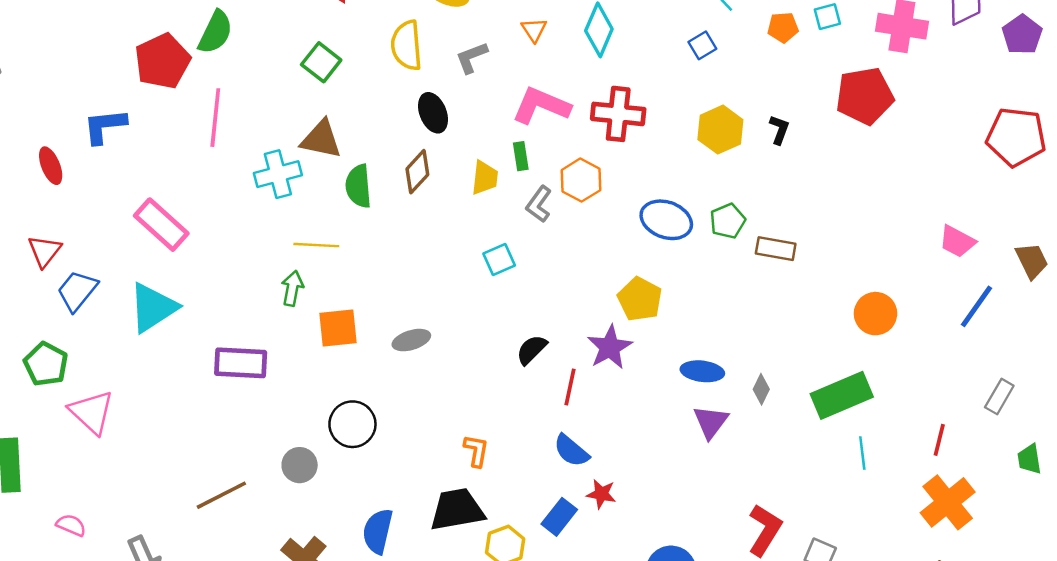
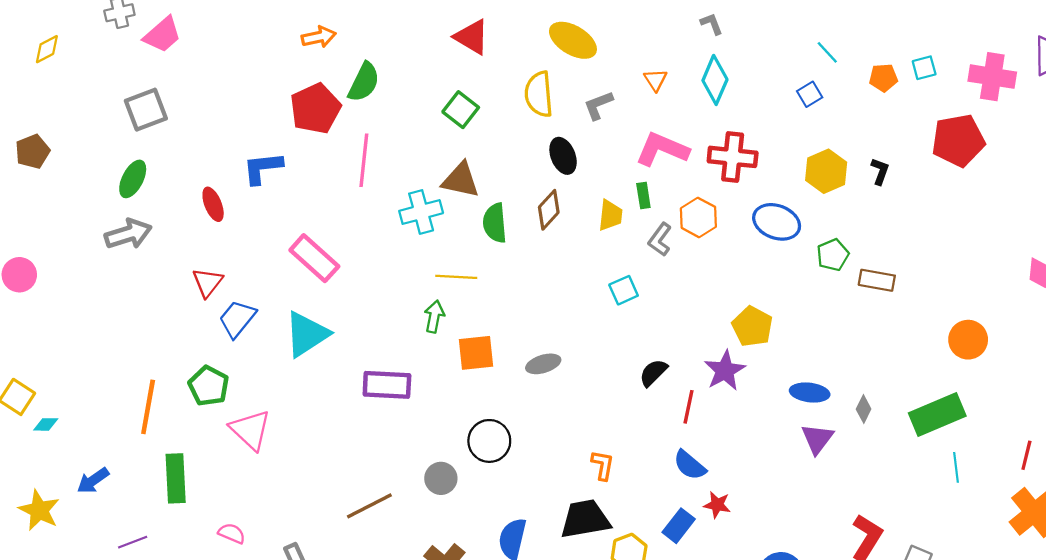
blue ellipse: (666, 220) -> (777, 222), moved

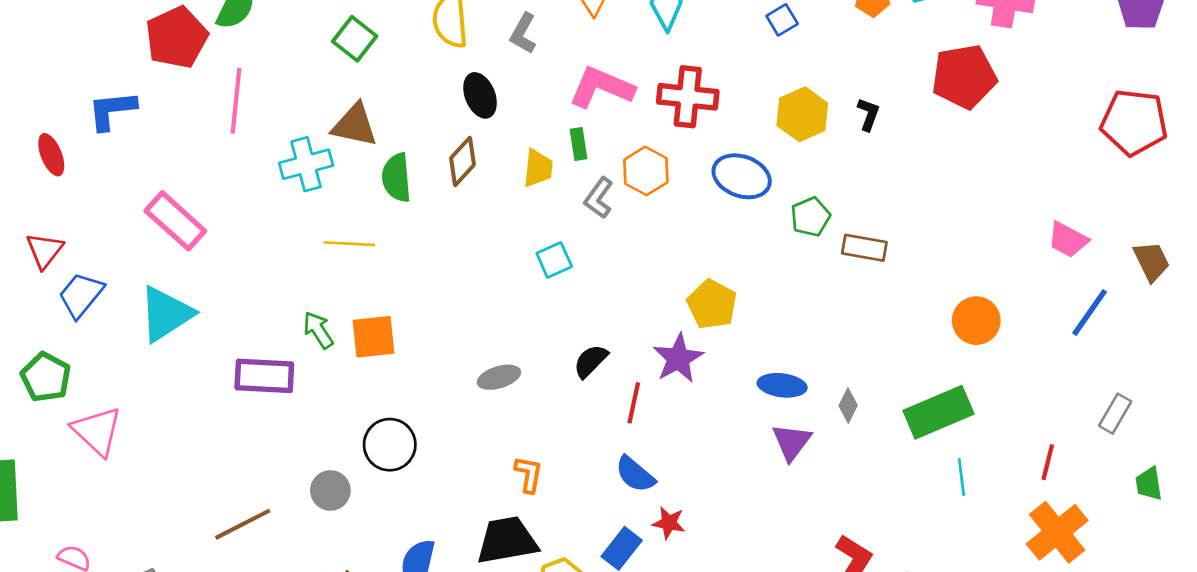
gray L-shape: (598, 105) -> (523, 33), turned -40
green arrow: (434, 317) -> (318, 330), moved, turned -44
gray ellipse: (543, 364) -> (499, 377), moved

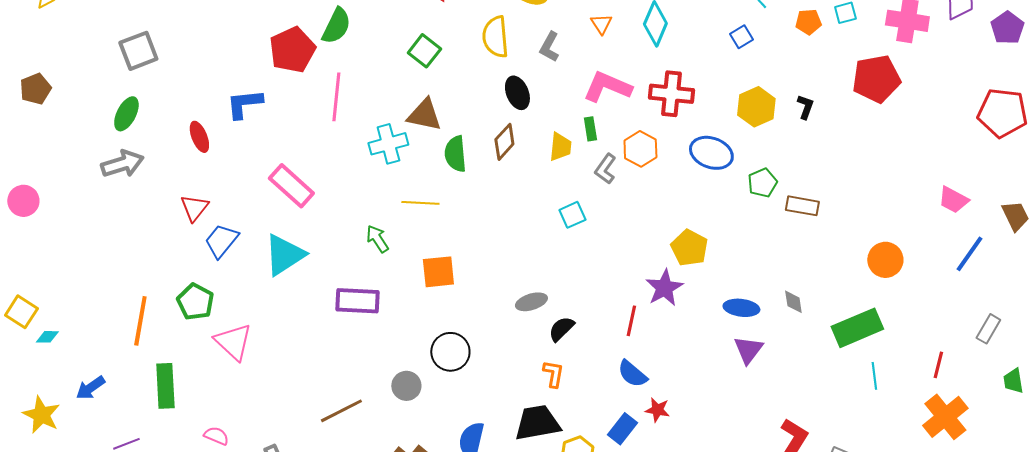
green arrow: (318, 330) -> (377, 239), moved
black semicircle: (591, 361) -> (561, 329), moved
gray diamond: (848, 406) -> (793, 302), moved, turned -35

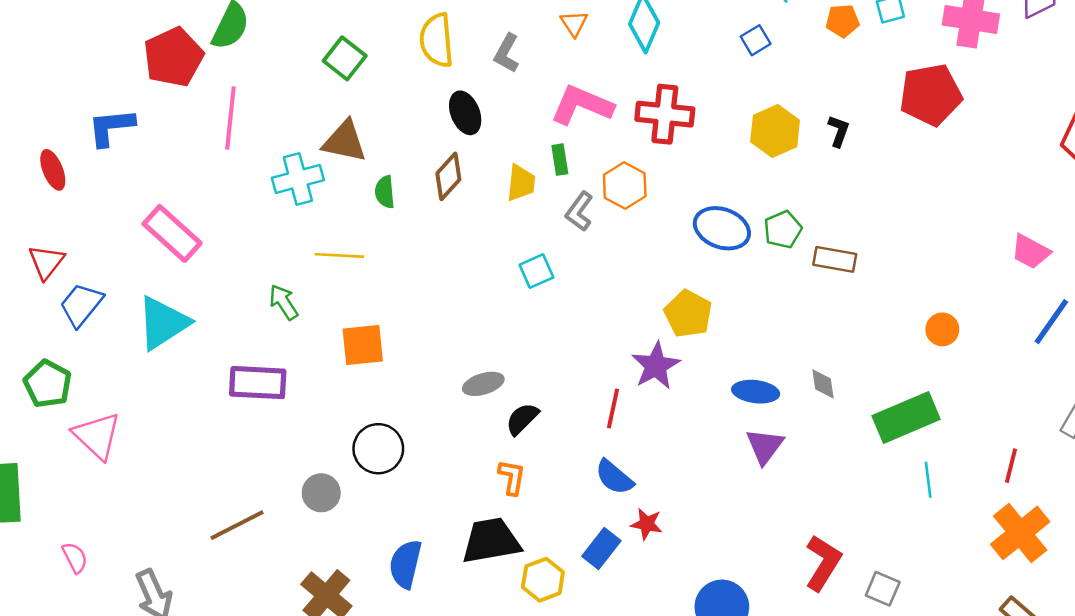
blue ellipse: (711, 153) -> (722, 228), moved
green semicircle: (455, 154) -> (385, 192), size x0.7
orange circle: (885, 260) -> (942, 329), size x0.7
pink semicircle: (216, 436) -> (75, 558), turned 40

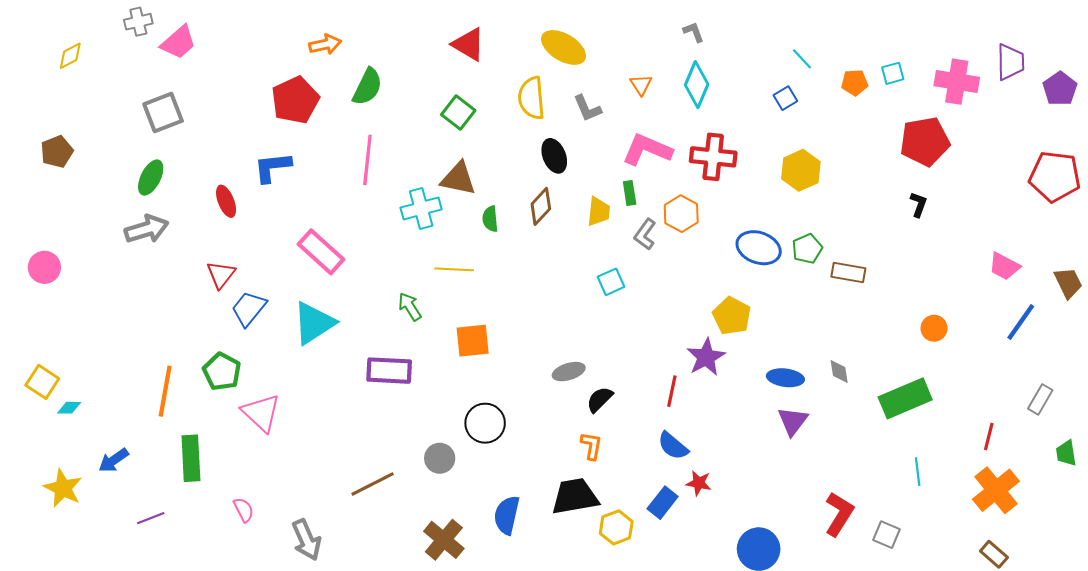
gray L-shape: (507, 53) -> (587, 108), turned -52
red pentagon: (173, 57) -> (295, 100), moved
black L-shape: (839, 131) -> (919, 204), moved
cyan line: (928, 480) -> (918, 472), moved

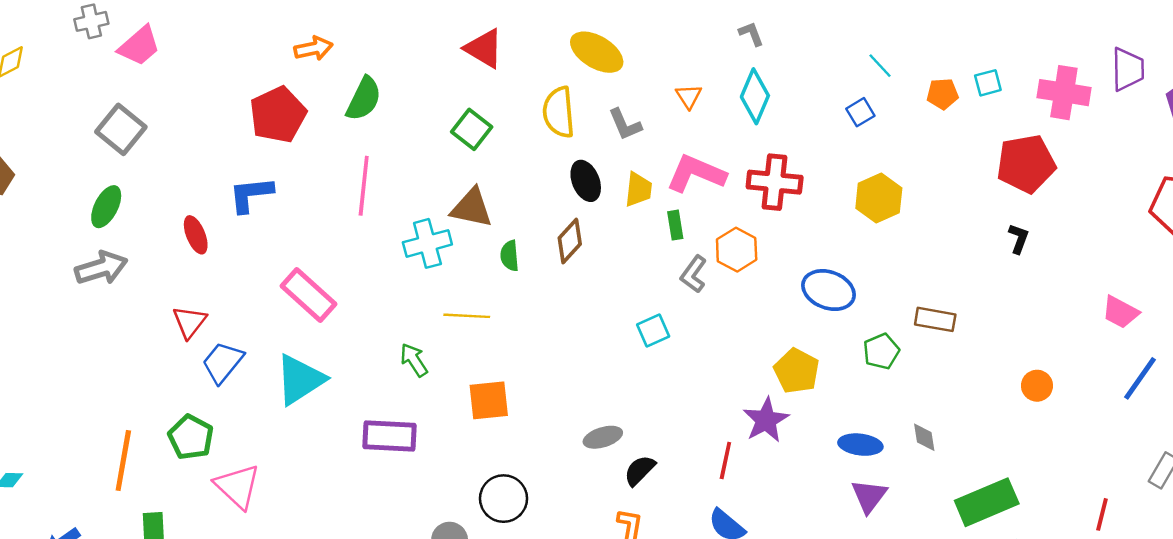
gray square: (163, 112) -> (121, 129), turned -30
yellow trapezoid: (599, 212) -> (638, 189), moved
green pentagon: (807, 249) -> (881, 351), moved
green rectangle: (905, 398) -> (987, 502), moved

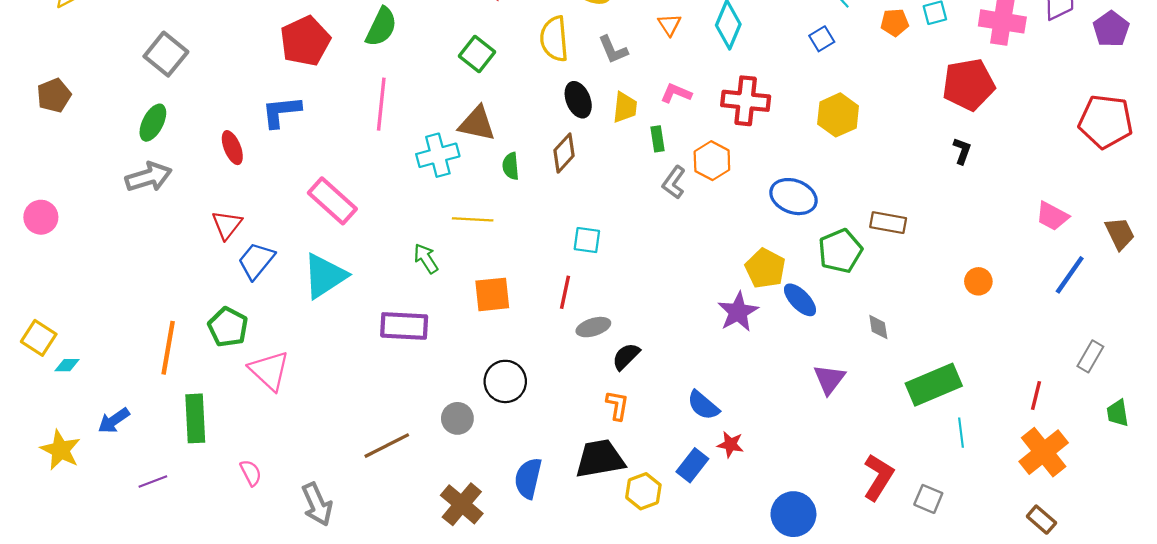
pink L-shape: (696, 174) -> (676, 93), size x0.6
cyan square: (653, 331) -> (587, 240), moved, turned 32
green pentagon: (881, 351) -> (840, 251), size x1.4
blue ellipse: (860, 445) -> (800, 300), moved, turned 39
red line: (725, 461) -> (565, 292), moved

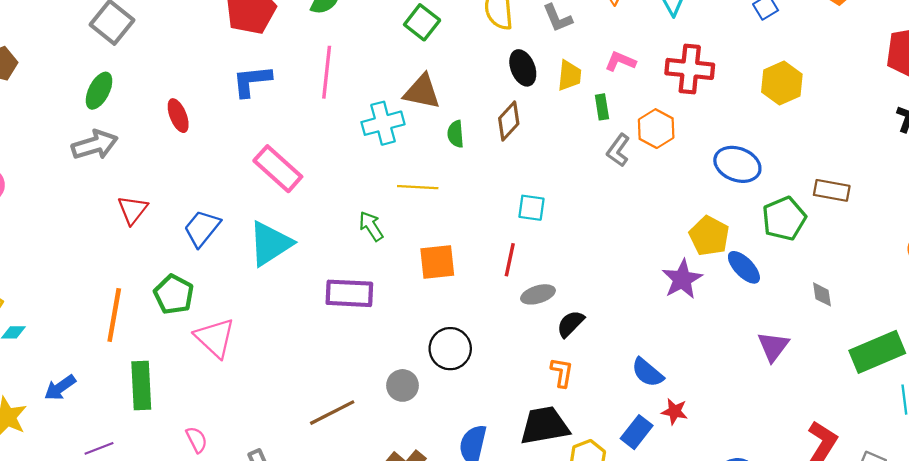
blue L-shape: (281, 112) -> (252, 81), moved
red triangle: (227, 225) -> (133, 210), moved

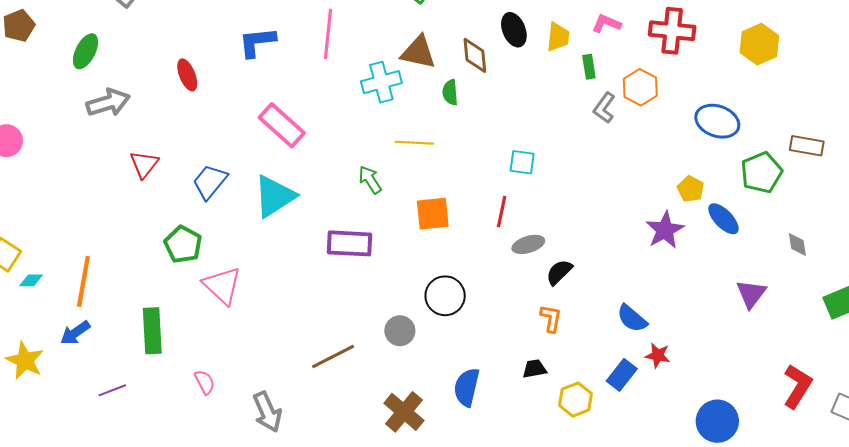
green ellipse: (99, 91) -> (86, 51), moved
brown diamond: (509, 121) -> (475, 55), moved, turned -48
yellow pentagon: (709, 236) -> (691, 189), size x0.7
orange line: (114, 315) -> (83, 281), moved
black trapezoid: (544, 426) -> (534, 369), size x0.5

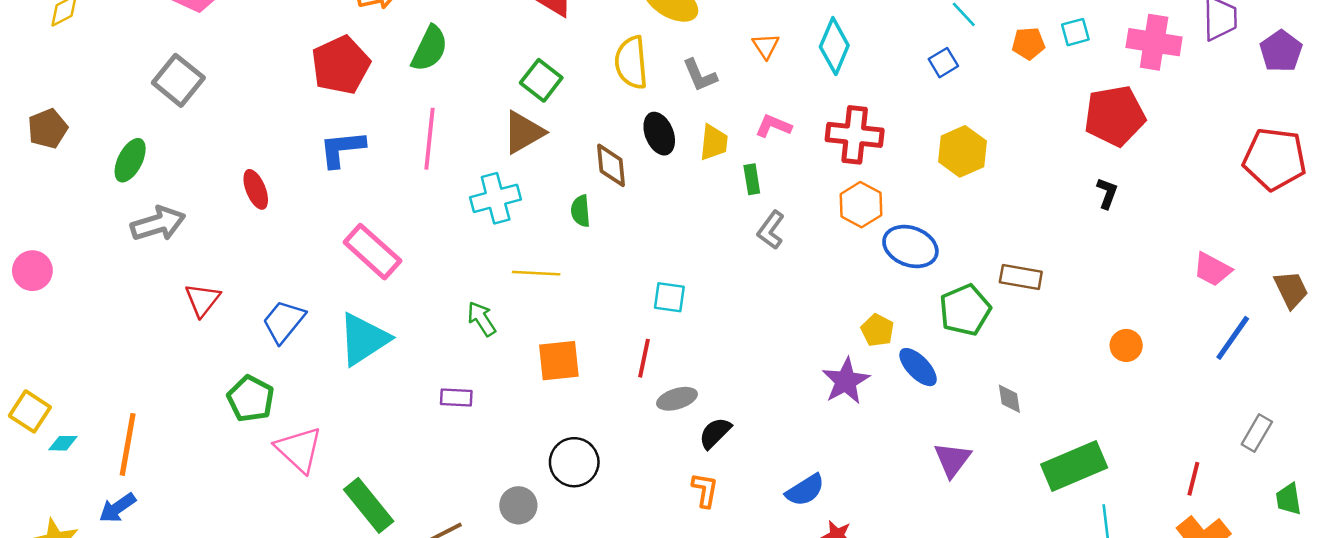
brown triangle: (418, 52) -> (523, 132), moved, turned -42
orange hexagon: (640, 87) -> (861, 205), moved
purple rectangle: (350, 243) -> (456, 397), size x0.6
blue semicircle: (632, 318) -> (805, 490), turned -72
green rectangle: (152, 331) -> (369, 505), moved, turned -36

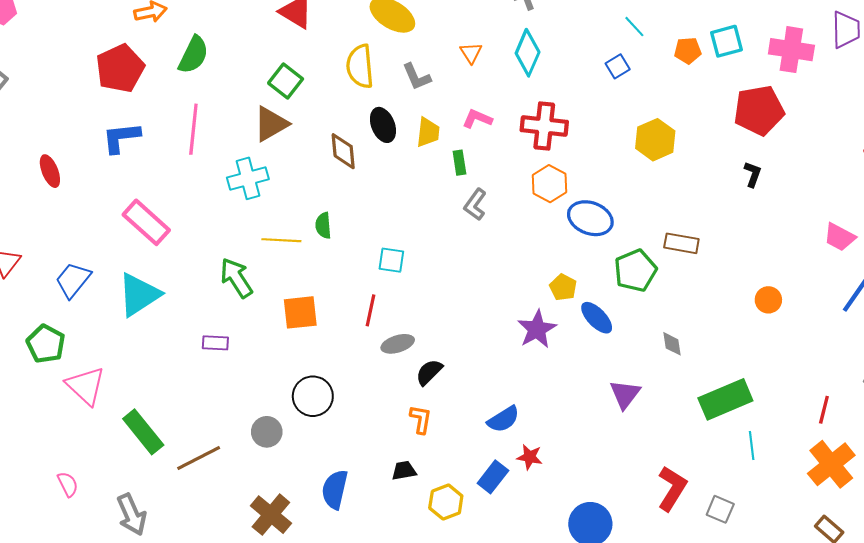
cyan square: (1075, 32) -> (727, 41), size x1.4
yellow hexagon: (962, 151) -> (655, 140), moved
green semicircle: (581, 211) -> (323, 226), moved
green arrow: (482, 319) -> (236, 278), size x1.4

